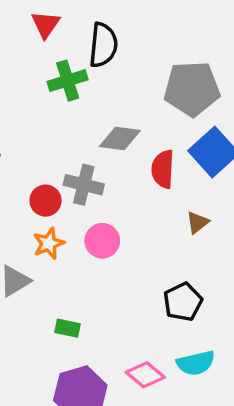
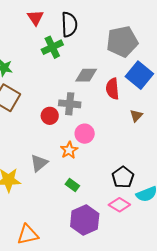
orange star: (49, 243) -> (69, 150), moved
black pentagon: (183, 302) -> (123, 177), moved
green rectangle: (68, 328) -> (72, 185), turned 32

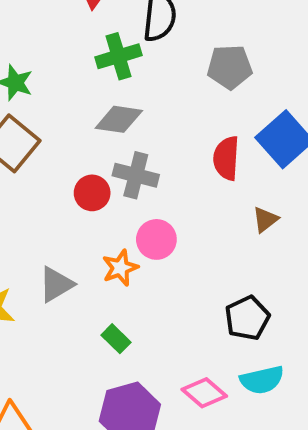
gray pentagon: (122, 42) -> (230, 67), moved, size x0.7
gray diamond: (86, 75) -> (119, 119), moved
black pentagon: (123, 177) -> (247, 318), moved

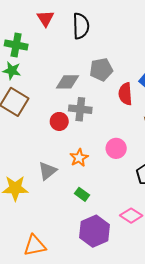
green cross: (118, 56) -> (16, 45), moved, turned 35
gray pentagon: (230, 67) -> (101, 70), moved
pink circle: (156, 239) -> (116, 148), moved

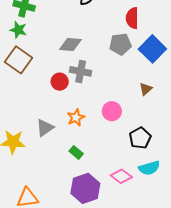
gray pentagon: (101, 70) -> (120, 44), moved
red semicircle: (125, 94) -> (132, 18), moved

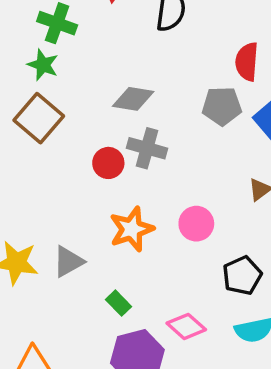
orange star: (76, 117) -> (132, 229), size x1.4
gray triangle: (45, 128) -> (68, 262), moved
green rectangle: (76, 152) -> (118, 303), moved
pink diamond: (121, 176) -> (186, 326), moved

